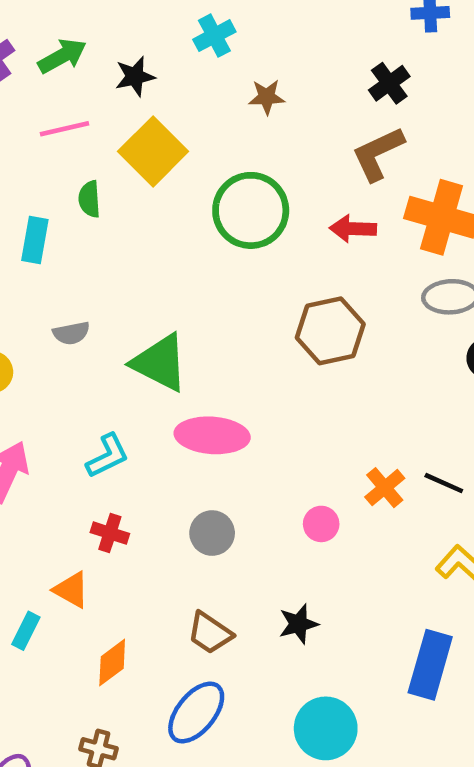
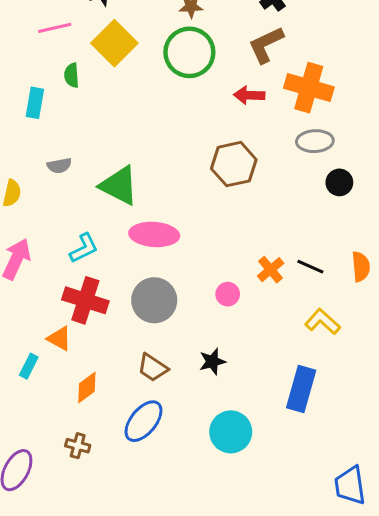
green circle: (251, 210) -> (189, 52), moved
red cross: (110, 533) -> (85, 300), size x1.8
gray circle: (212, 533) -> (154, 300), size x1.5

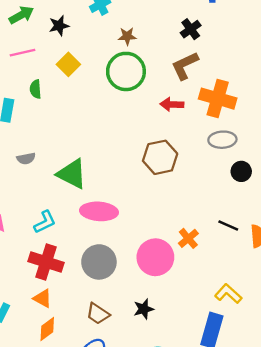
yellow square: (114, 43) -> (68, 64), size x0.7
black line: (310, 267) -> (228, 226), moved
pink circle: (228, 294) -> (155, 257), size x2.0
yellow L-shape: (323, 322) -> (228, 294), moved
orange triangle: (59, 339) -> (43, 298), moved

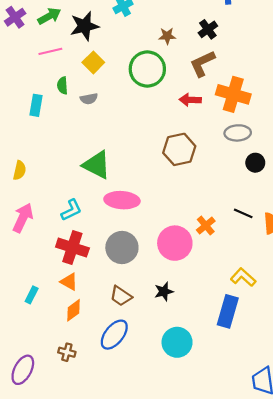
black star: (59, 26) -> (85, 26), size x1.5
brown star: (127, 36) -> (167, 36), moved
gray semicircle: (26, 158) -> (89, 99), moved

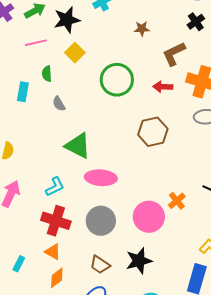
black cross: (208, 29) -> (196, 22), moved
green circle: (147, 69) -> (117, 80), moved
gray semicircle: (89, 99) -> (59, 104), moved, turned 70
black star: (164, 292) -> (139, 261), size x1.5

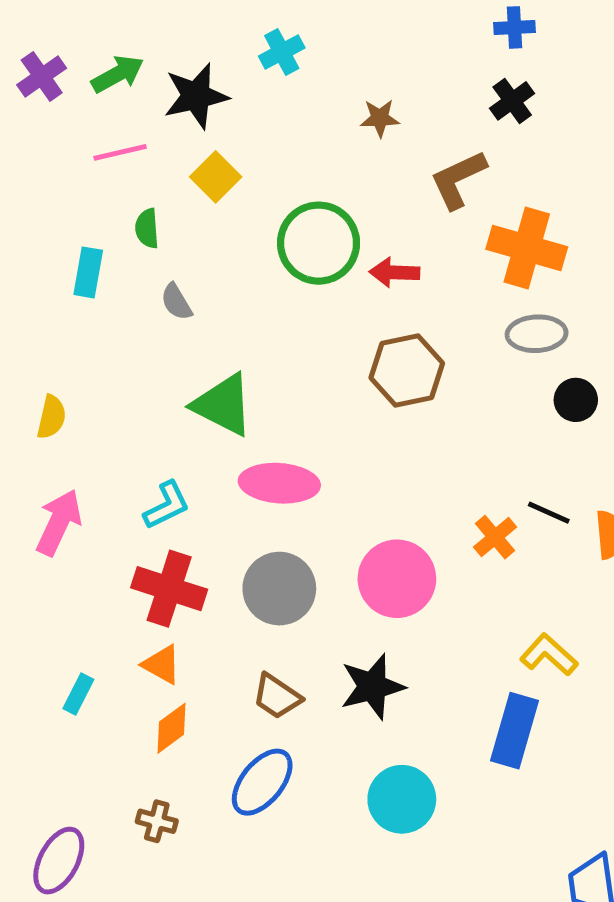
red arrow: (163, 87) -> (394, 272), moved
orange cross: (177, 201) -> (495, 537), moved

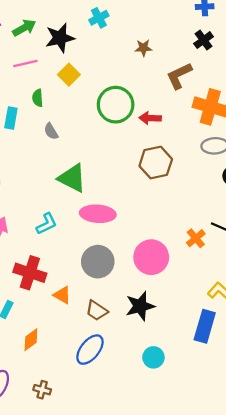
red cross: (169, 589) -> (30, 273), moved
orange triangle: (162, 665) -> (62, 295), moved
orange diamond: (172, 728) -> (31, 340), moved
cyan circle: (402, 799) -> (153, 357), size x0.7
brown cross: (157, 821) -> (42, 390), moved

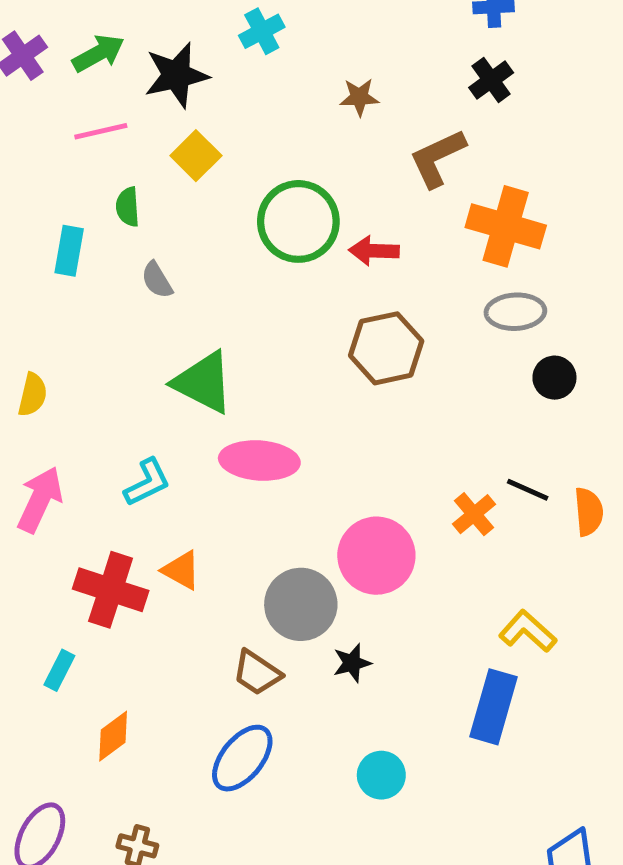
gray circle: (98, 262) -> (301, 604), moved
orange triangle: (62, 295) -> (181, 570), moved
black star: (140, 306) -> (352, 663), size x0.6

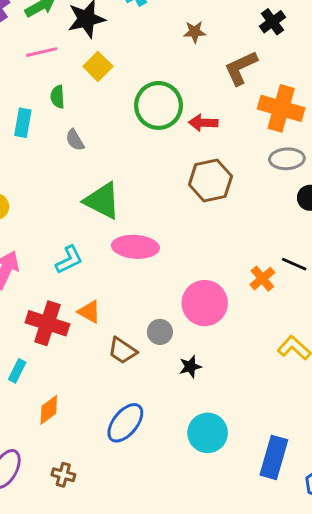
gray circle: (301, 604) -> (160, 332), size x0.6
brown trapezoid: (257, 673) -> (122, 351), moved
blue rectangle: (493, 707) -> (274, 457), moved
cyan circle: (381, 775) -> (208, 433), size x1.4

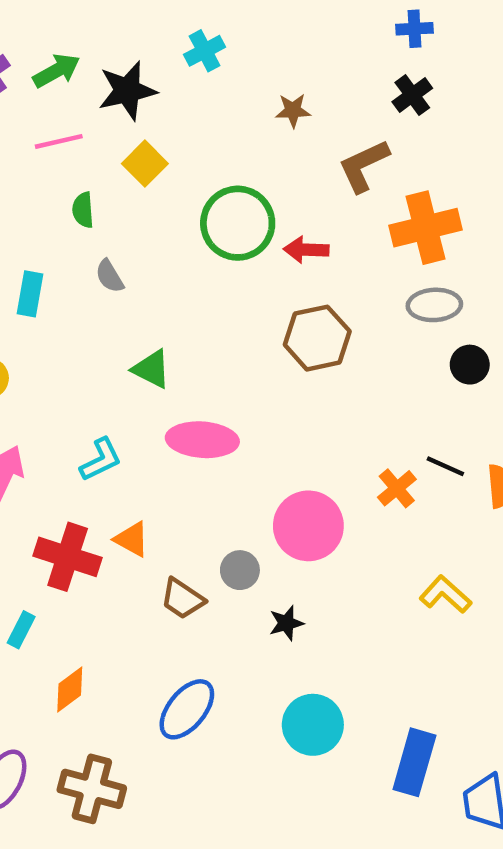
orange cross: (281, 108) -> (426, 228), turned -30
cyan rectangle: (23, 123) -> (30, 294), moved
green triangle: (102, 201) -> (152, 369), size x0.7
brown cross: (63, 475) -> (92, 789), size x1.8

